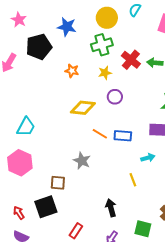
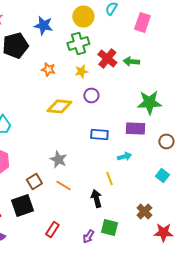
orange line: (100, 134) -> (63, 185), moved
brown square: (58, 183) -> (34, 181), turned -35
black arrow: (111, 208) -> (96, 198), moved
green square: (143, 229) -> (109, 227), moved

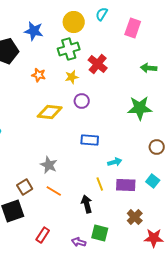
green arrow: (131, 61) -> (149, 68), moved
purple rectangle: (135, 128) -> (126, 185), moved
purple arrow: (88, 236) -> (79, 242), turned 72

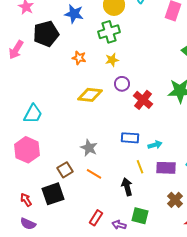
red cross: (98, 64) -> (143, 100), moved
blue rectangle: (90, 140) -> (130, 138), moved
red rectangle: (43, 235) -> (96, 218), moved

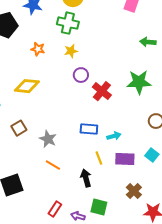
green cross: (109, 32) -> (68, 23), turned 30
yellow diamond: (90, 95) -> (27, 86), moved
brown square: (65, 170) -> (19, 128), moved

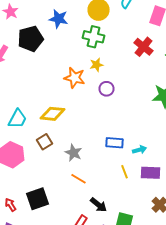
orange star: (38, 49) -> (74, 78), moved, size x1.5
yellow diamond: (27, 86) -> (52, 114), moved
red cross: (102, 91) -> (144, 47), moved
black arrow: (86, 178) -> (98, 205), moved, turned 144

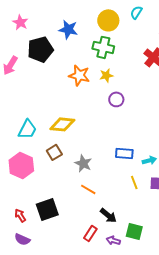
orange star: (74, 78) -> (79, 75), moved

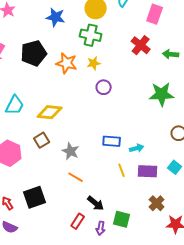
black pentagon: (40, 49) -> (34, 53), moved
cyan trapezoid: (27, 129) -> (15, 105), moved
purple arrow: (113, 240) -> (101, 228), turned -96

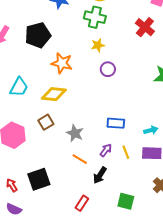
orange star: (67, 63) -> (62, 63), moved
cyan arrow: (137, 148) -> (151, 130), moved
black arrow: (96, 203) -> (100, 175), moved, turned 84
purple arrow: (101, 228) -> (106, 150), moved, turned -152

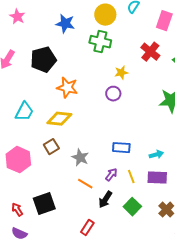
yellow star: (98, 45) -> (121, 73), moved
green square: (126, 201) -> (132, 207), moved, turned 30

